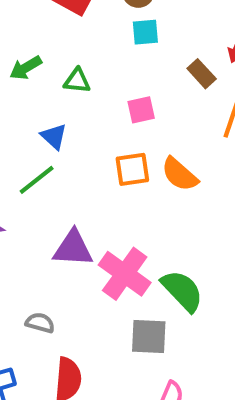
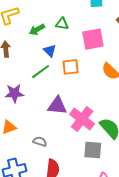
green arrow: (26, 68) -> (37, 30), moved
pink square: (141, 110) -> (93, 39), size x1.6
orange square: (132, 169) -> (71, 67), moved

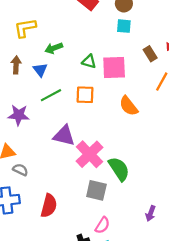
green triangle: (62, 24) -> (89, 61), moved
blue triangle: (50, 51) -> (40, 70), moved
gray semicircle: (40, 142) -> (20, 170), moved

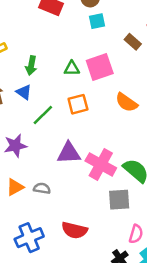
green arrow: (54, 48) -> (31, 65), turned -42
gray semicircle: (20, 170) -> (42, 188), moved
red semicircle: (49, 206) -> (74, 230), turned 105

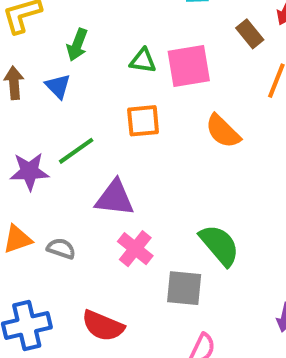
green line: (43, 115) -> (76, 151), moved
pink cross: (101, 164) -> (135, 249), moved, size x0.7

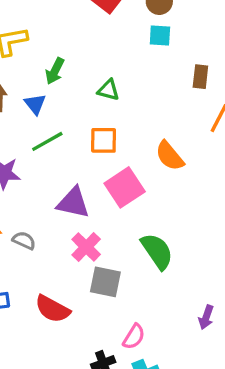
brown rectangle: (250, 34) -> (200, 77), turned 40
pink square: (189, 66) -> (125, 187), moved, turned -30
green line: (76, 151) -> (47, 141), moved
gray square: (184, 288) -> (105, 282), moved

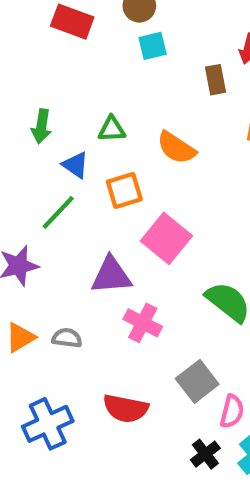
blue triangle: (35, 104) -> (75, 165), moved
orange semicircle: (170, 156) -> (176, 148), moved
gray square: (105, 282) -> (197, 381), moved, turned -32

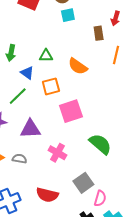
pink square: (166, 238) -> (71, 111), turned 30
purple triangle: (111, 275) -> (30, 129), moved

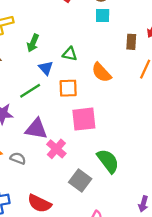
pink cross: (57, 153) -> (56, 149), moved
gray square: (83, 183) -> (80, 180), moved, turned -30

